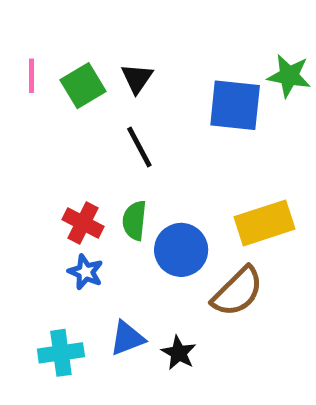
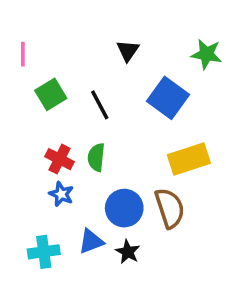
black triangle: (137, 78) -> (128, 51), moved
green square: (83, 86) -> (51, 94), moved
blue square: (235, 105) -> (168, 98), moved, turned 30
blue circle: (181, 250) -> (124, 208), moved
brown semicircle: (237, 292) -> (170, 208), turned -63

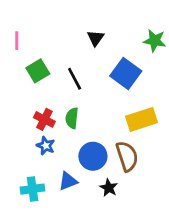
black star: (128, 252) -> (109, 188), moved

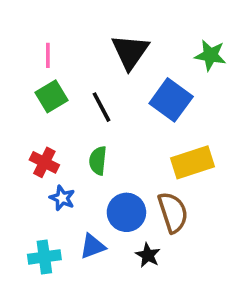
black triangle: (96, 38) -> (130, 52), size x1.6
pink line: (17, 41) -> (48, 55), moved
red cross: (44, 119) -> (44, 162), moved

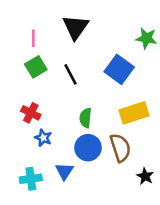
black triangle: (130, 52) -> (76, 27), moved
green semicircle: (98, 161) -> (85, 118), moved
blue triangle: (93, 246) -> (64, 171), turned -36
black star: (148, 255) -> (145, 176), moved

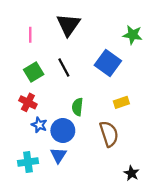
green square: (36, 67) -> (34, 72), moved
yellow rectangle: (134, 113) -> (121, 102), size x0.6
blue circle: (88, 148) -> (63, 130), moved
black star: (145, 176) -> (131, 173), moved

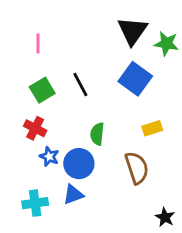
black triangle: (68, 25) -> (133, 31), moved
blue triangle: (58, 155) -> (73, 195), turned 36

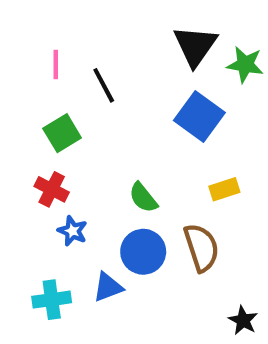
black line: (80, 84) -> (104, 85), moved
green semicircle: (97, 134) -> (143, 198), turned -45
blue circle: (79, 164) -> (143, 252), moved

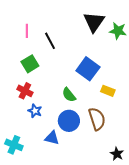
blue square: (199, 117) -> (88, 69), moved
yellow rectangle: (224, 189) -> (108, 91), turned 40
blue triangle: (108, 287) -> (52, 138), turned 35
cyan cross: (52, 300) -> (14, 145), moved, turned 30

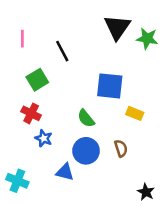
pink line: (27, 31) -> (22, 39), moved
blue square: (88, 69) -> (110, 86), turned -30
brown semicircle: (97, 119) -> (121, 148), size x0.6

